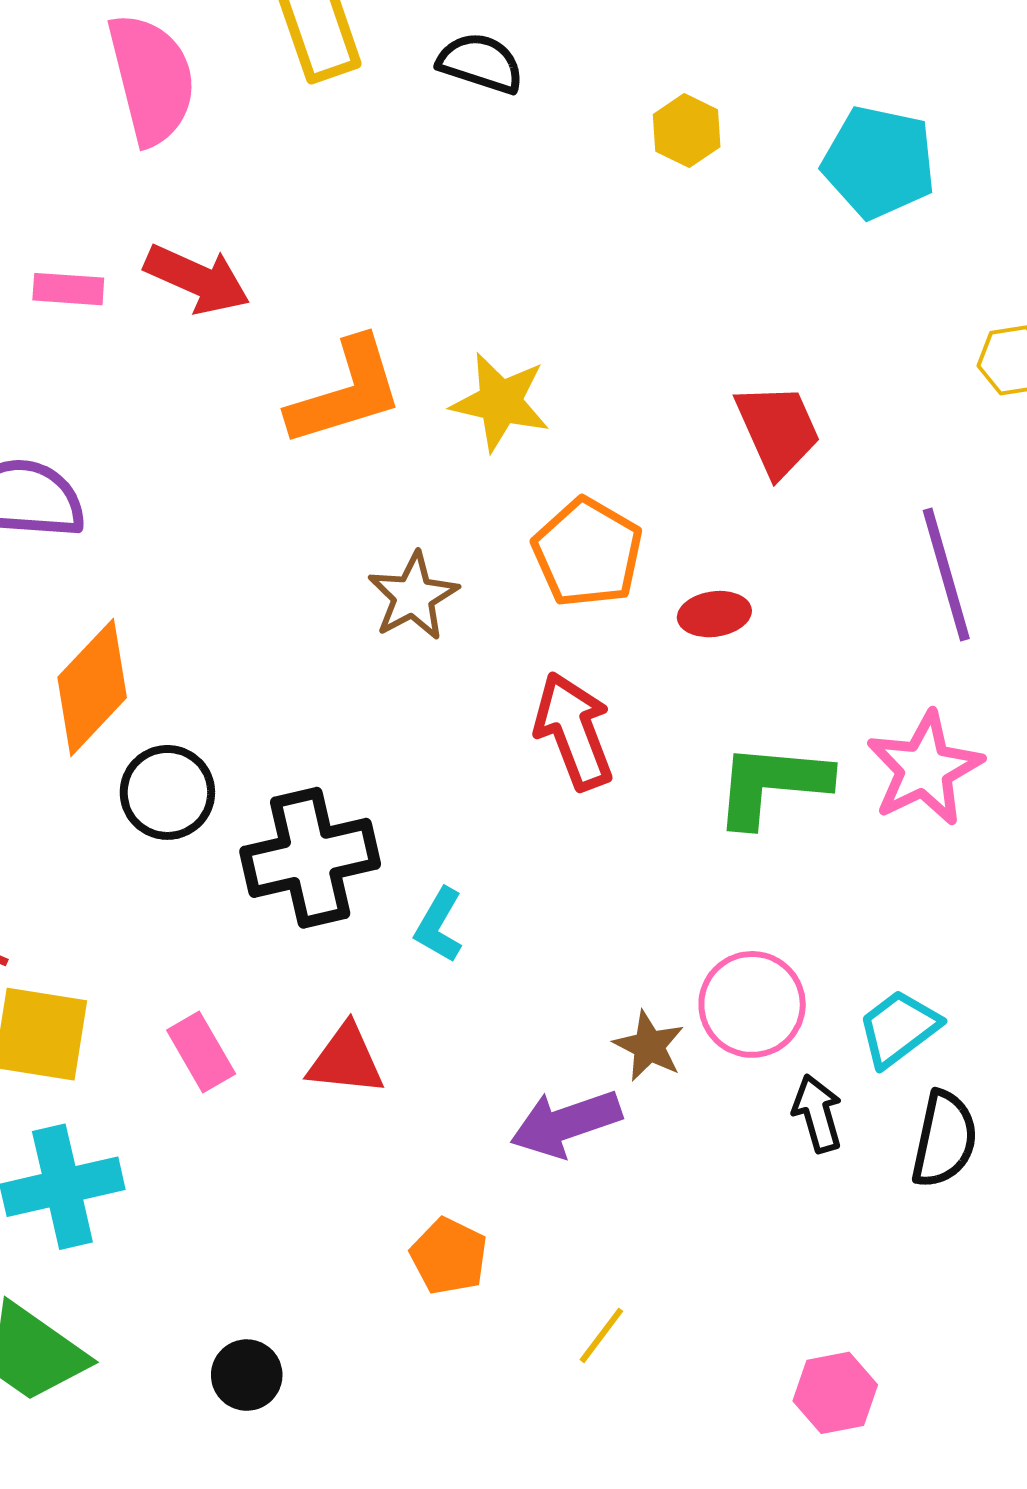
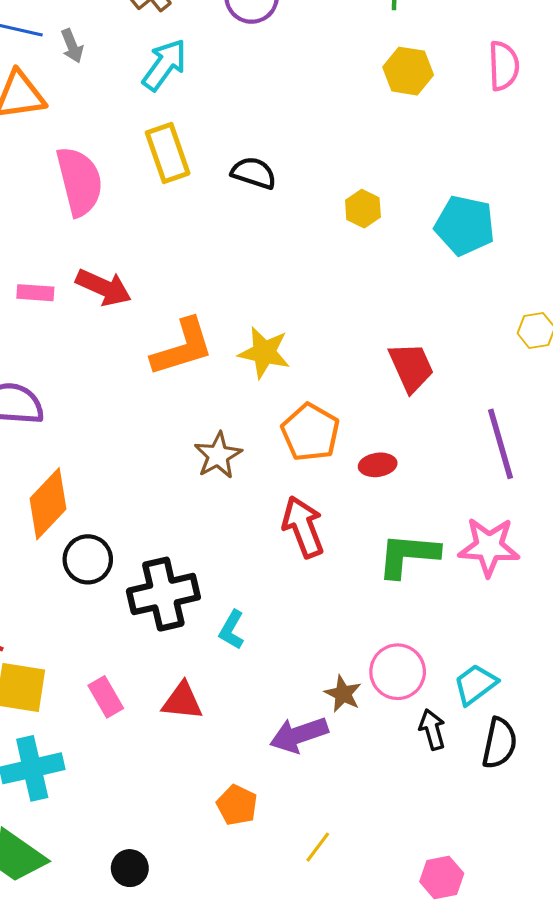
pink star: (924, 769) -> (489, 547), turned 30

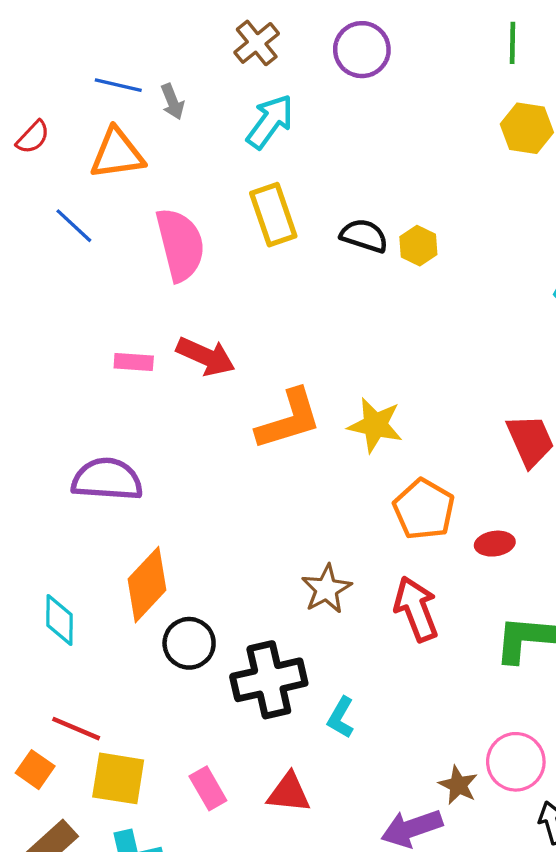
yellow hexagon: (363, 209) -> (418, 246), moved
brown star: (218, 455) -> (326, 589), moved

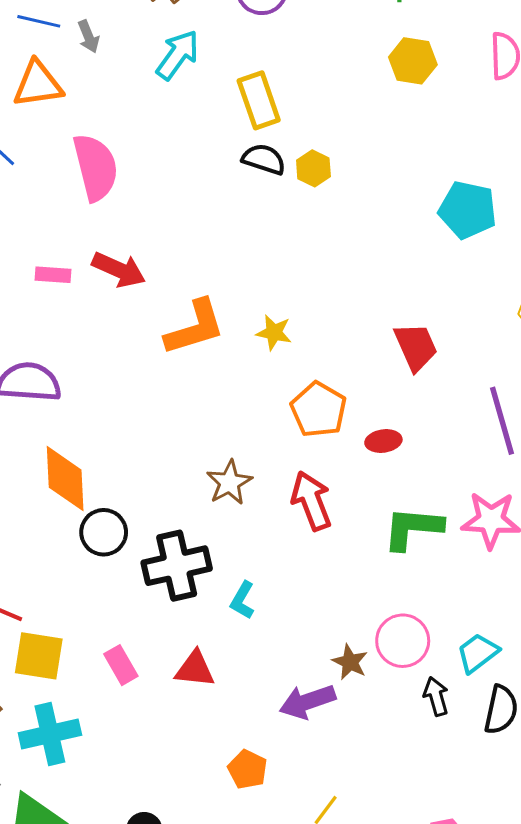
yellow rectangle: (273, 215) -> (259, 100), moved
yellow star: (375, 425) -> (274, 333), size x0.7
orange diamond: (147, 585) -> (65, 479), turned -46

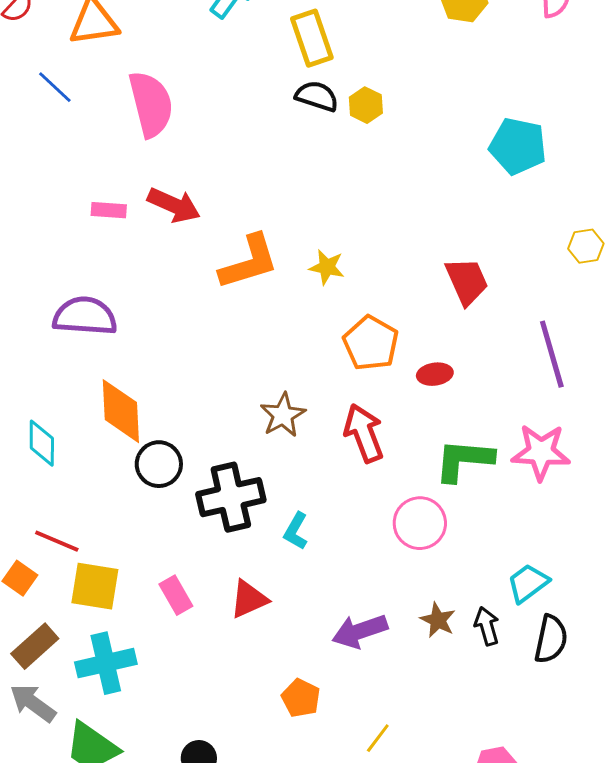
pink circle: (403, 641) -> (420, 523), moved
brown star: (350, 662) -> (438, 620), moved
red triangle: (195, 669) -> (249, 599), turned -30

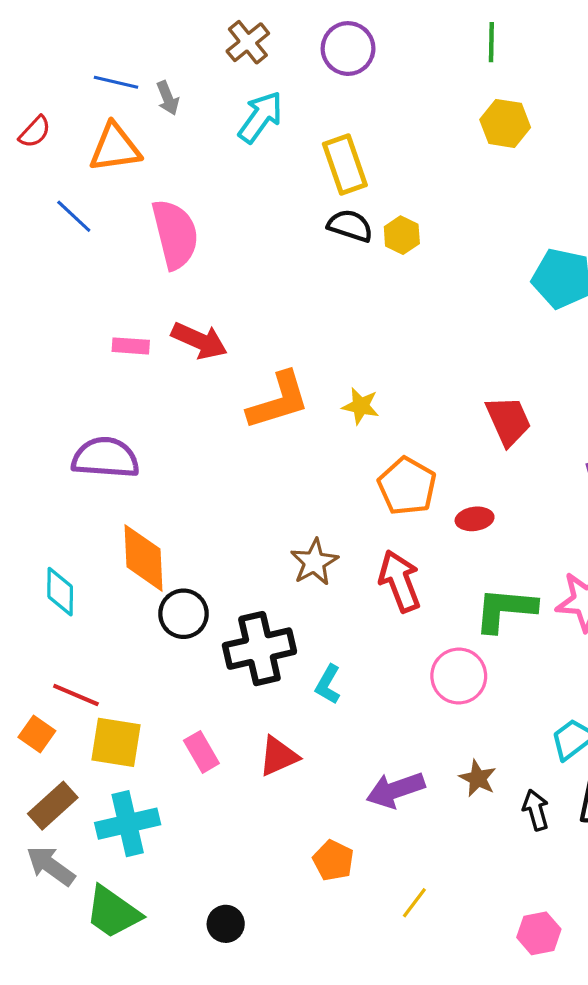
black arrow: (487, 626) -> (536, 810), moved

